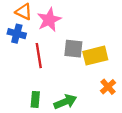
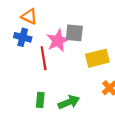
pink star: (49, 20) -> (58, 41), moved
gray square: (73, 49) -> (74, 33), moved

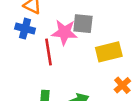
pink star: (58, 41) -> (64, 32), turned 30

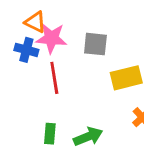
pink star: (64, 32) -> (51, 38), moved

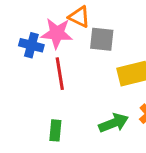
orange triangle: (35, 22) -> (79, 17), moved
green arrow: (88, 137) -> (114, 123), moved

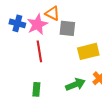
pink star: (57, 33) -> (37, 24), turned -30
blue cross: (31, 45) -> (17, 23), moved

